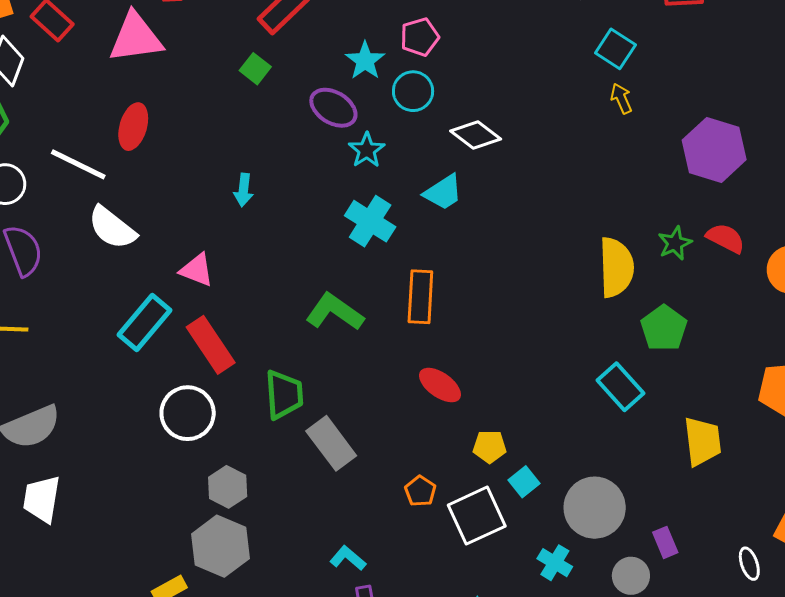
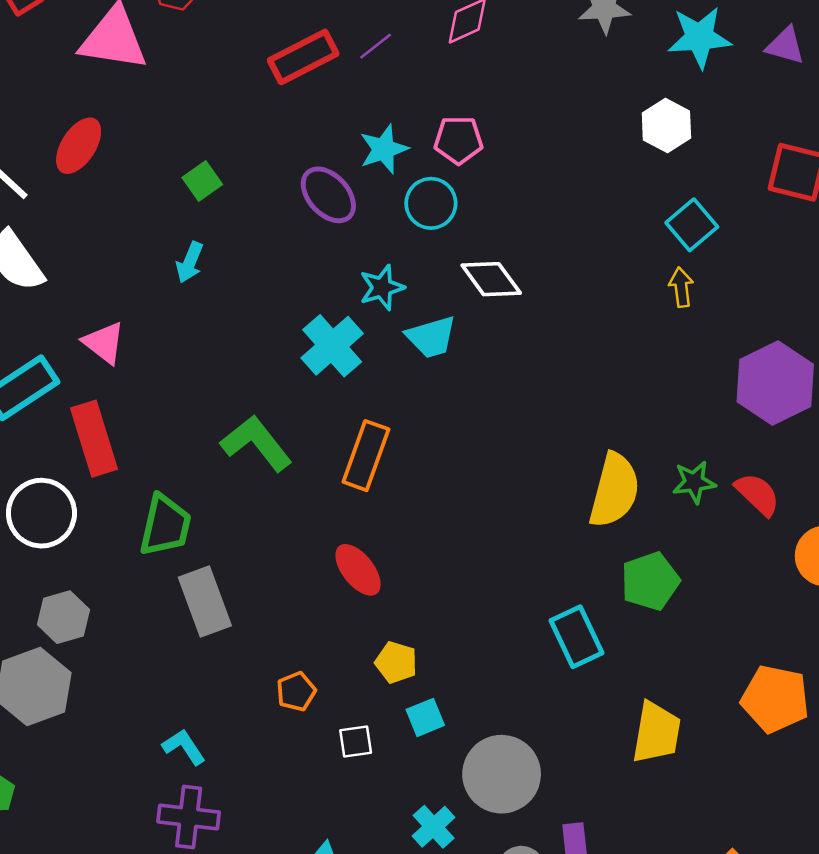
green square: (255, 69) -> (202, 181), moved
cyan star: (367, 150) -> (382, 287), moved
white square: (477, 516) -> (356, 742), size x0.5

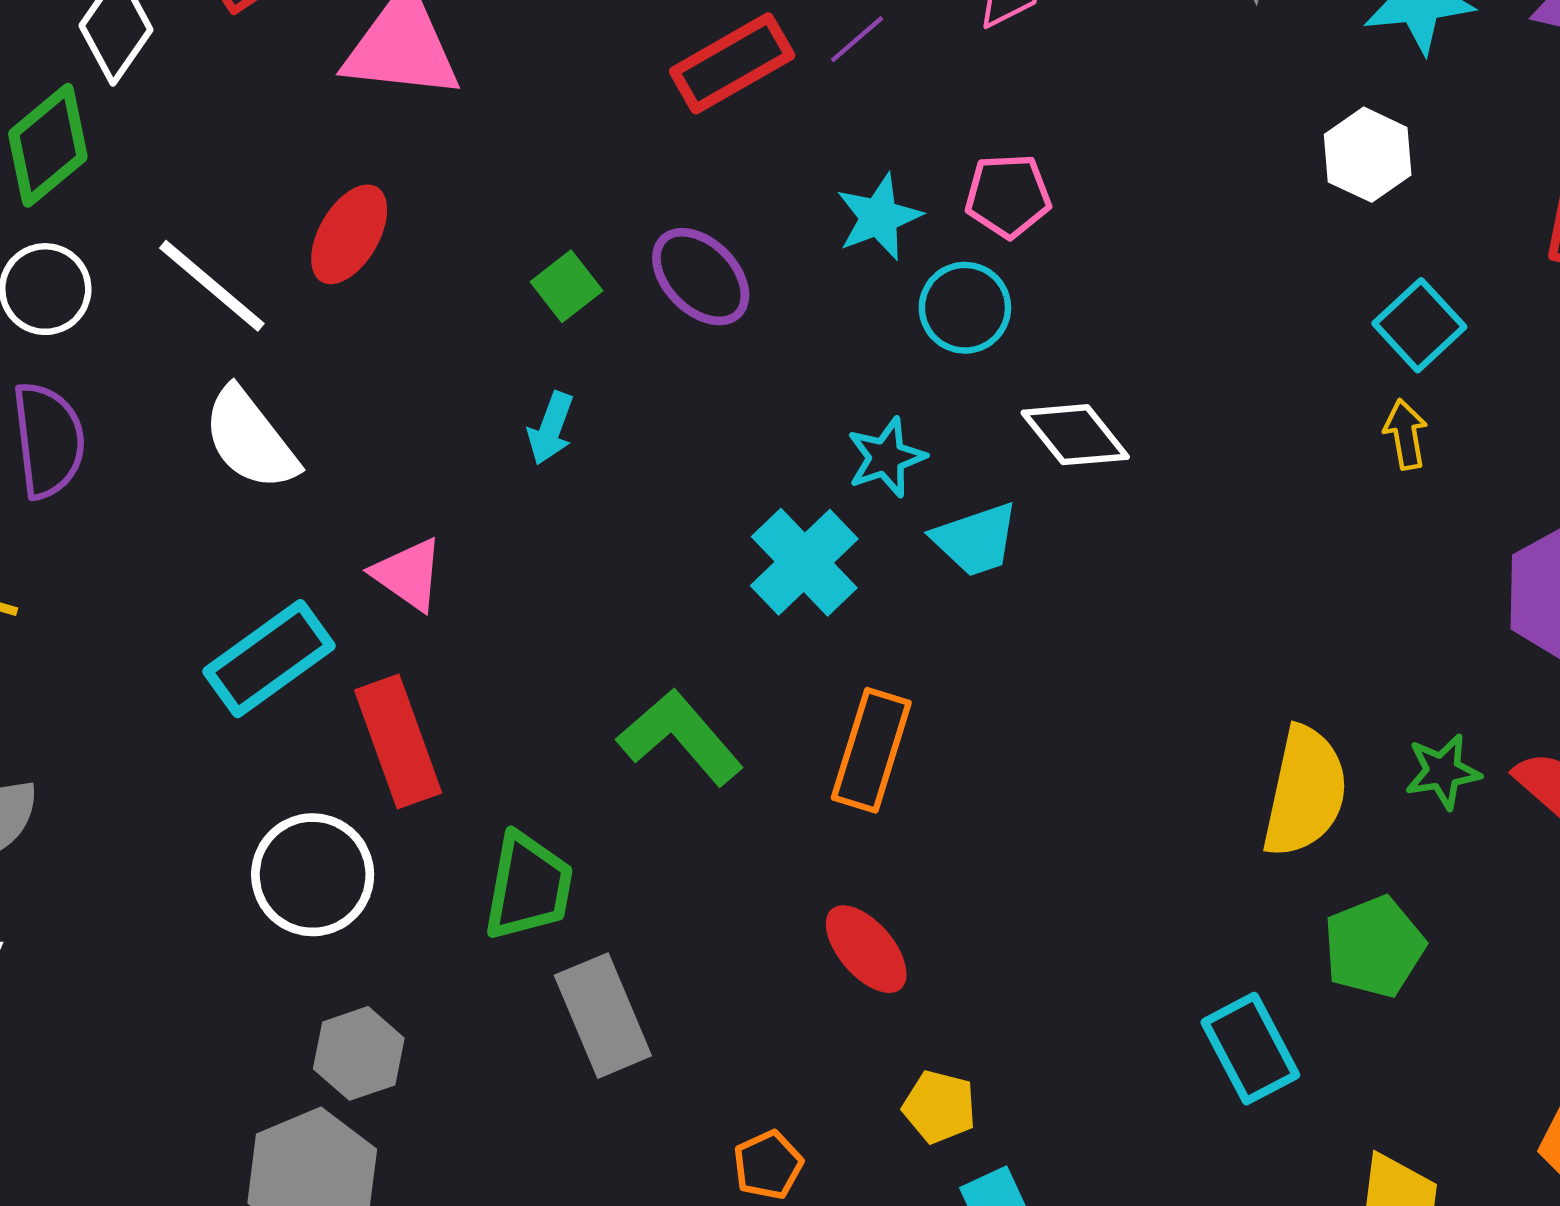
purple ellipse: (328, 195) -> (701, 277), moved

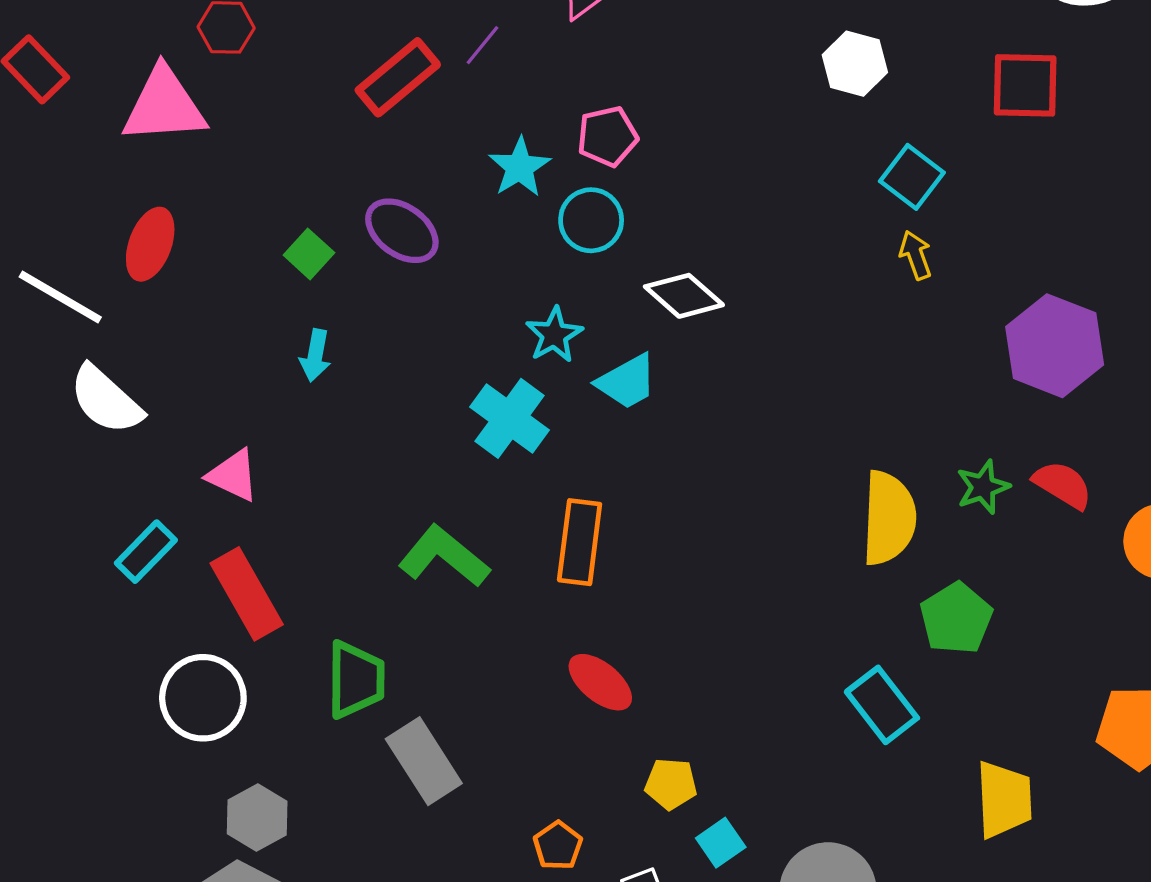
cyan rectangle: (269, 659) -> (146, 552), size x0.7

